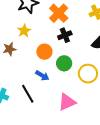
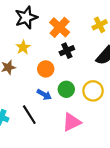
green circle: (64, 63) -> (66, 89), moved

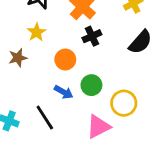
yellow circle: (93, 91) -> (124, 103), moved

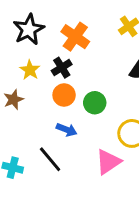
black cross: (92, 36) -> (62, 68), moved
green circle: (91, 85) -> (95, 103), moved

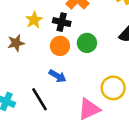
black cross: (62, 68) -> (62, 22), turned 36
green circle: (95, 103) -> (87, 43), moved

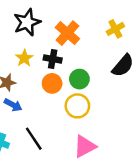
blue arrow: (58, 76) -> (13, 105), moved
yellow circle: (113, 88) -> (77, 106), moved

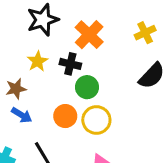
green circle: (79, 79) -> (87, 87), moved
orange circle: (52, 83) -> (65, 116), moved

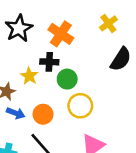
yellow star: (37, 61) -> (29, 76), moved
orange circle: (65, 116) -> (43, 114), moved

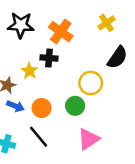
black star: (19, 28) -> (21, 25), turned 30
green circle: (67, 79) -> (75, 106), moved
yellow circle: (80, 106) -> (91, 83), moved

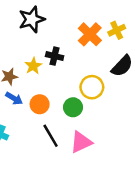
black star: (21, 25) -> (32, 19), turned -30
orange cross: (61, 32) -> (90, 34), moved
black line: (39, 137) -> (51, 136), moved

